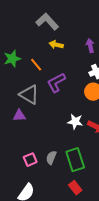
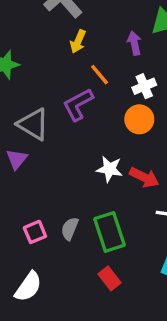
yellow arrow: (56, 45) -> (78, 41), turned -80
orange line: (36, 65) -> (100, 75), moved
purple triangle: (19, 116) -> (17, 159), turned -48

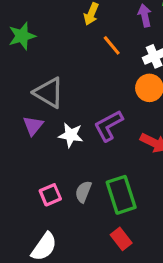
purple L-shape: (78, 104) -> (109, 126), moved
white star: (109, 169) -> (71, 135), moved

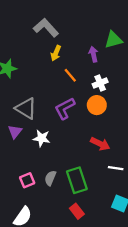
purple L-shape: (109, 126) -> (65, 108), moved

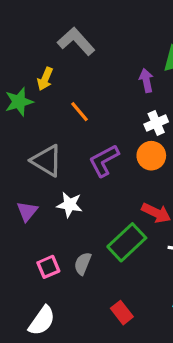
yellow arrow: (56, 53) -> (45, 79), moved
orange line: (70, 75) -> (79, 112), moved
purple triangle: (15, 132) -> (27, 211), moved
green rectangle: (77, 180) -> (127, 242), moved, turned 65

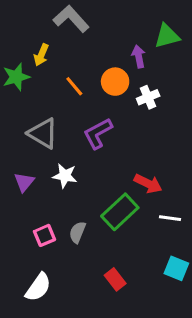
orange circle: (151, 156) -> (115, 82), moved

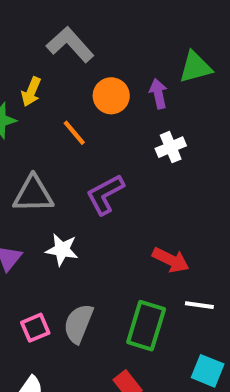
orange circle: (115, 82) -> (111, 96), moved
gray triangle: (43, 133) -> (33, 194), turned -32
green rectangle: (120, 212) -> (146, 326), moved, turned -30
gray semicircle: (77, 232) -> (78, 324), size x1.4

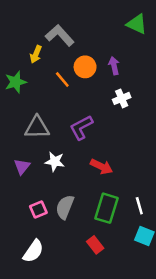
green triangle: (195, 67) -> (137, 24), moved, turned 40
yellow arrow: (31, 92) -> (36, 54), moved
orange line: (74, 133) -> (62, 80), moved
red arrow: (171, 260) -> (101, 167), moved
white line: (199, 305) -> (139, 206), moved, turned 66

